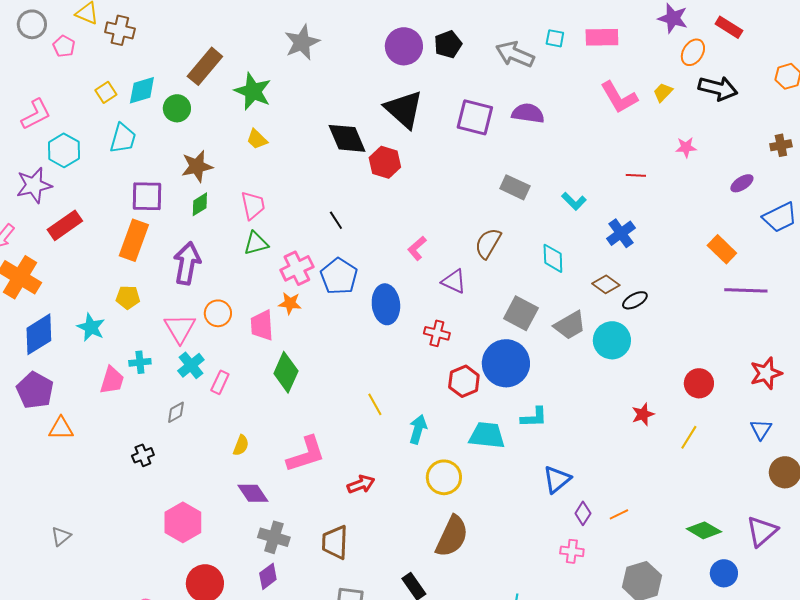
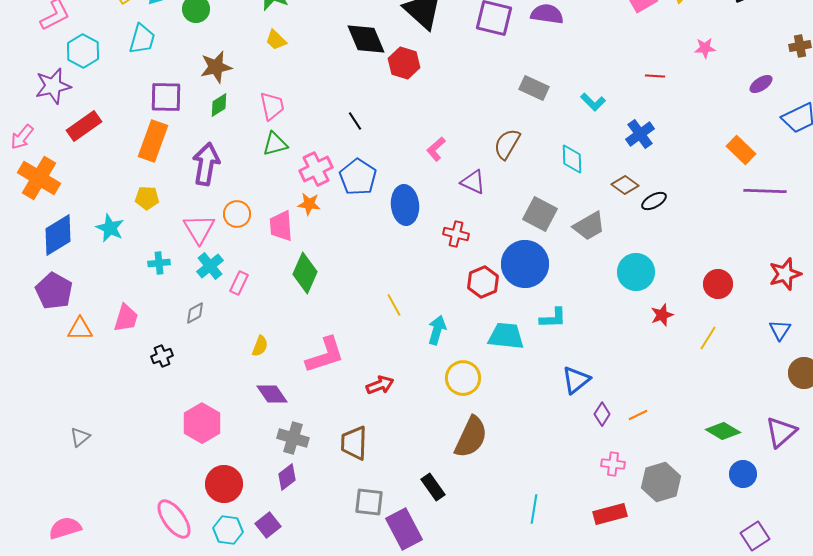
cyan circle: (612, 340) -> (636, 272), moved
pink trapezoid: (112, 380) -> (126, 318), moved
pink cross: (572, 551) -> (613, 464), moved

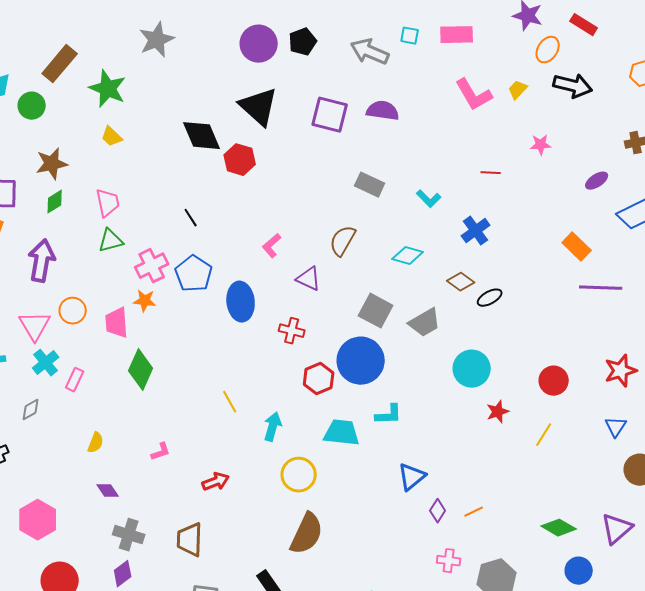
cyan diamond: (572, 159) -> (408, 256), turned -72
pink L-shape: (325, 355) -> (161, 452), size x0.5
purple diamond: (272, 394) -> (108, 491), size x0.7

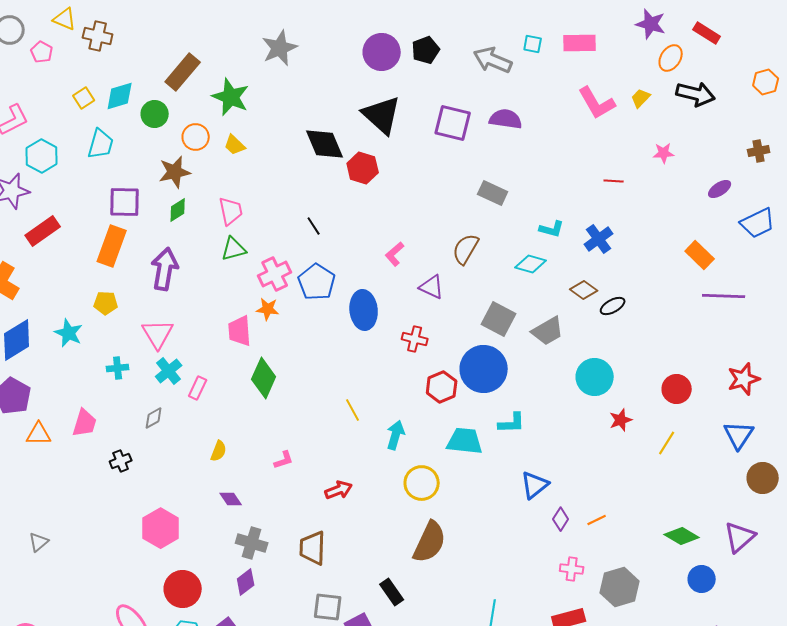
cyan L-shape: (429, 199) -> (552, 229), moved, turned -30
orange circle: (73, 311) -> (196, 137), moved
blue triangle: (616, 427) -> (739, 435), size x1.4

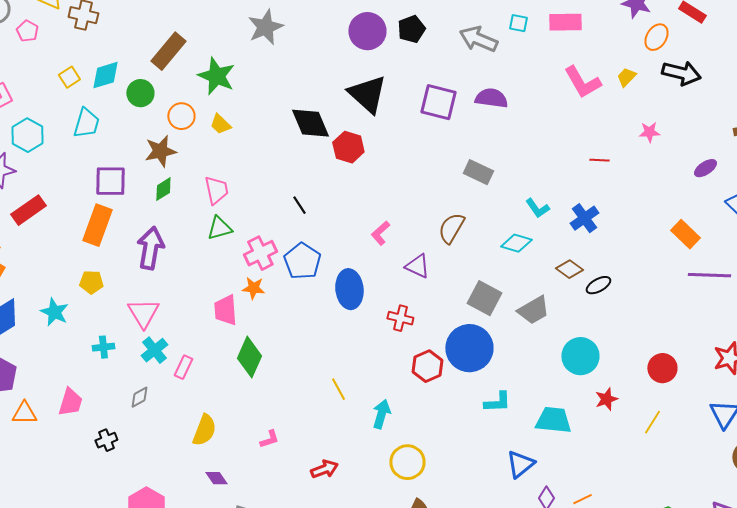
cyan L-shape: (552, 229) -> (537, 208), turned 40
cyan trapezoid: (465, 441) -> (553, 420), moved
yellow semicircle: (219, 451) -> (204, 430), size x1.5

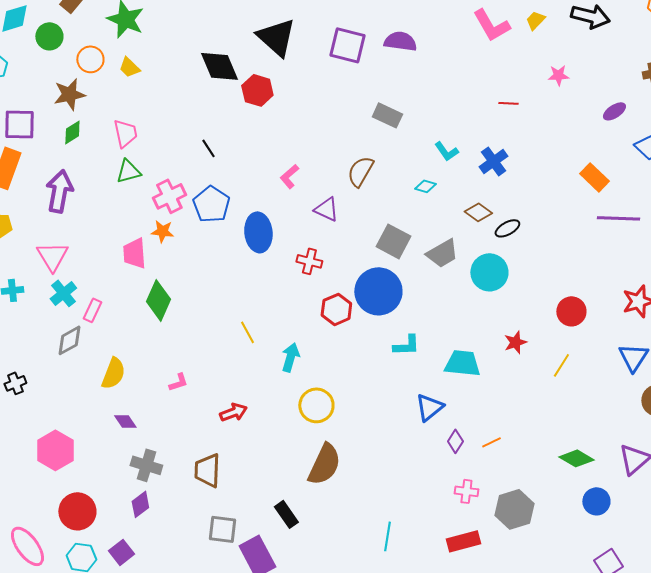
cyan diamond: (516, 243) -> (425, 186), size x0.7
cyan circle: (580, 356) -> (489, 272), moved
gray diamond: (139, 397) -> (69, 340), moved, size x1.4

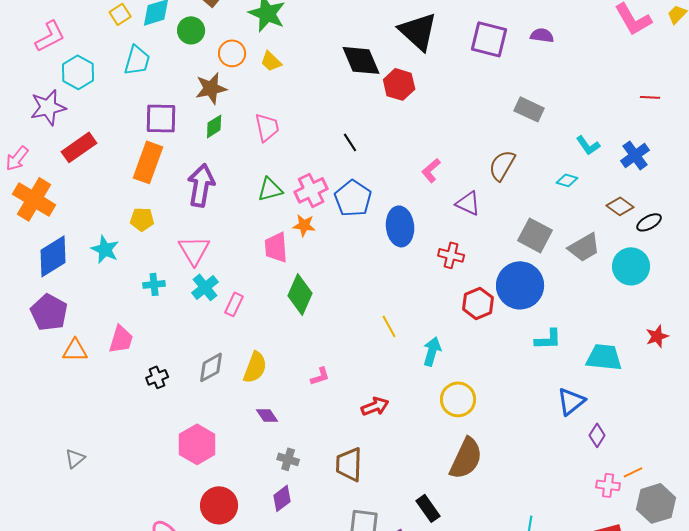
purple semicircle: (400, 41) -> (542, 35), size x0.7
green triangle: (128, 171) -> (270, 189), moved
gray diamond: (69, 340) -> (211, 367), moved
orange line: (491, 442) -> (633, 472), moved
gray cross: (146, 465) -> (288, 459), size x0.7

